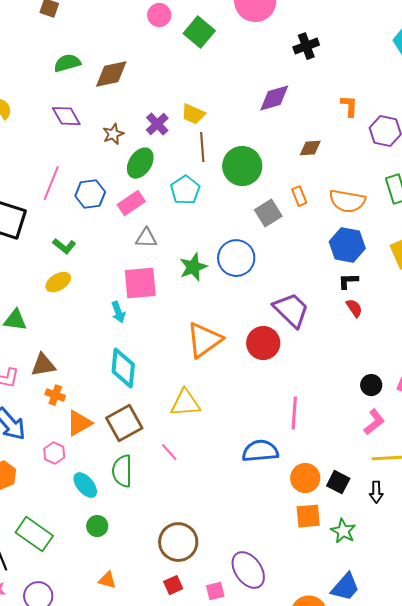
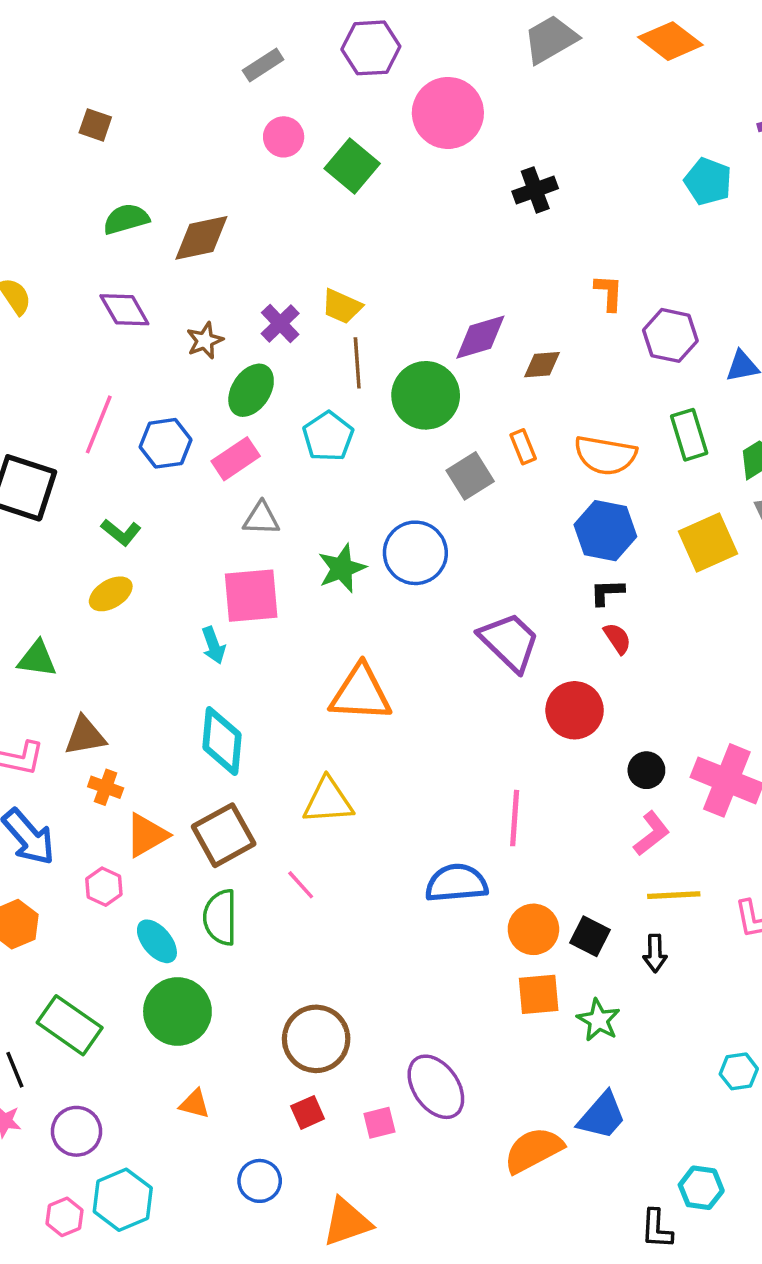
purple diamond: (274, 98) -> (480, 337), moved
orange triangle: (204, 340) -> (361, 693), turned 39
red circle: (263, 343) -> (575, 710), moved
green circle: (97, 526) -> (177, 1011), size x1.8

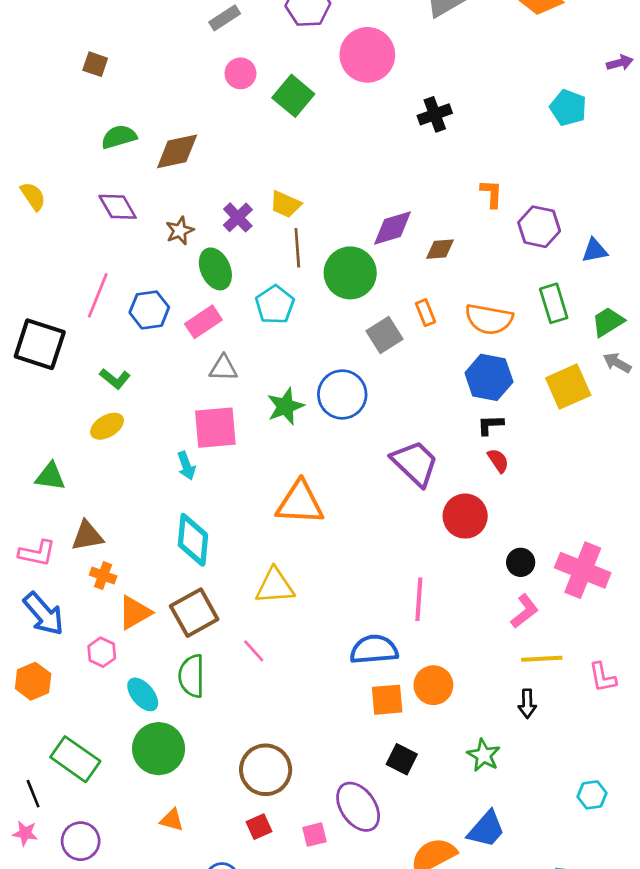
green ellipse: (251, 390) -> (215, 269), turned -57
black square: (590, 936) -> (402, 759), moved
orange square: (539, 994) -> (387, 700), moved

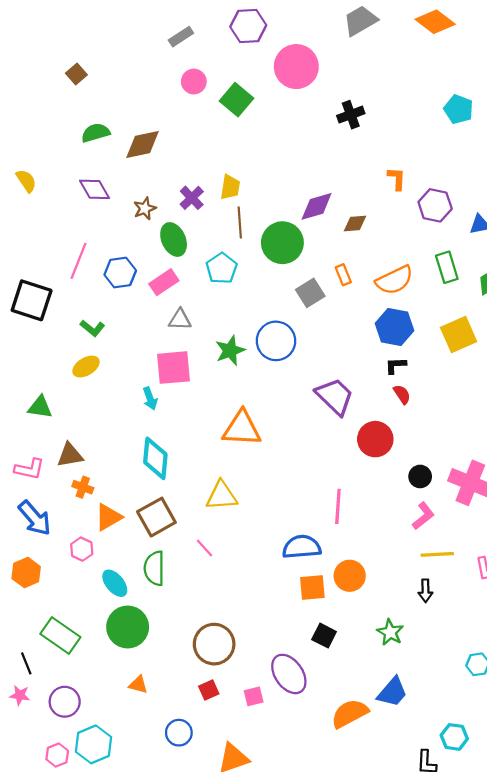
brown square: (95, 64) -> (76, 74), turned 30
yellow trapezoid: (285, 204) -> (230, 187), turned -105
orange semicircle: (489, 319) -> (394, 280), turned -36

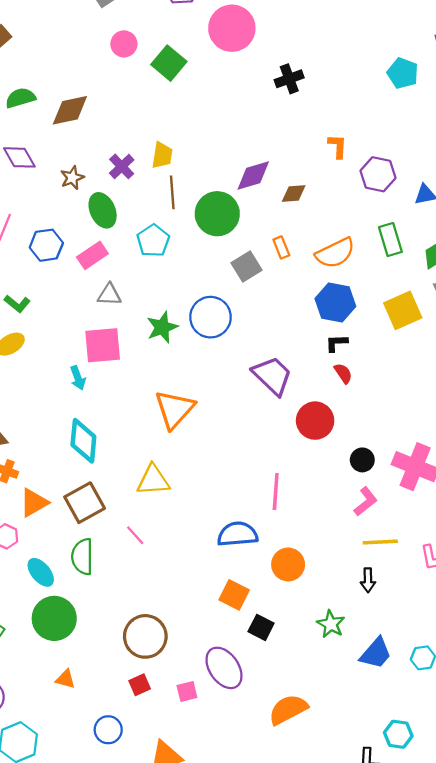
orange triangle: (242, 428) -> (175, 409), turned -51
orange square: (312, 588) -> (234, 595), moved, turned 32
blue trapezoid: (392, 692) -> (376, 653), moved

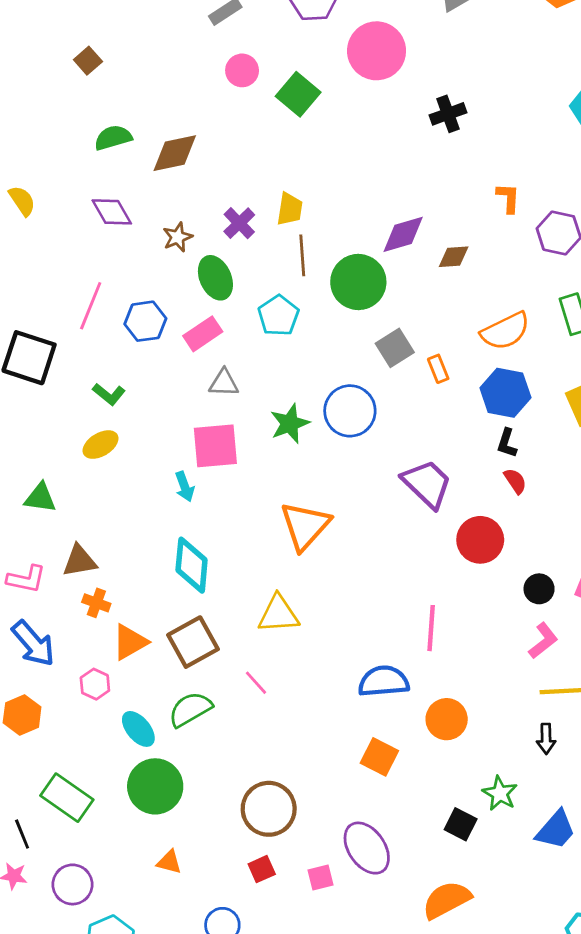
orange rectangle: (281, 247) -> (438, 369), moved
black L-shape: (336, 343) -> (507, 443), turned -70
green semicircle: (82, 557) -> (190, 709), turned 60
black square: (261, 627) -> (461, 824), moved

